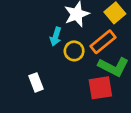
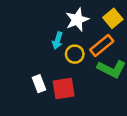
red square: (100, 88) -> (64, 89), moved

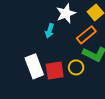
yellow circle: (75, 54) -> (76, 67), moved
white rectangle: (39, 84) -> (34, 66), size x1.6

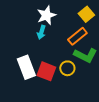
white star: (66, 13) -> (46, 15), moved
red square: (55, 70) -> (46, 71), turned 30

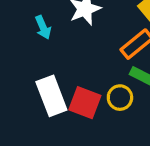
cyan arrow: (41, 32) -> (43, 27), moved, turned -40

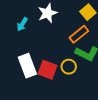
cyan arrow: (43, 27) -> (22, 24), turned 56

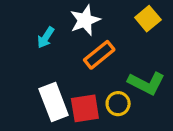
orange rectangle: (79, 34) -> (99, 55), moved
red square: (48, 70) -> (85, 108), turned -30

